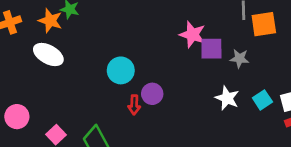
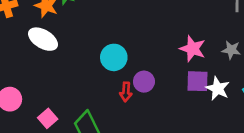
pink star: (193, 35) -> (193, 49), moved
purple square: (211, 49) -> (198, 81), moved

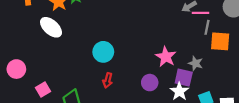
purple square: (198, 81) -> (184, 78), moved
purple circle: (144, 82) -> (150, 83), moved

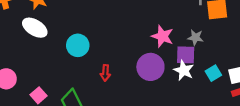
cyan circle: (103, 52) -> (78, 45), moved
purple circle: (150, 83) -> (150, 67), size x1.5

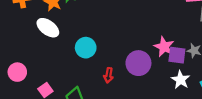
purple square: (186, 55) -> (177, 55), moved
purple circle: (150, 67) -> (138, 63), moved

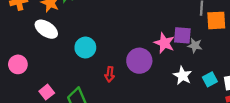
purple square: (177, 55) -> (182, 35), moved
pink circle: (17, 72) -> (18, 64), moved

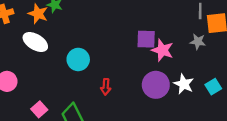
purple square: (182, 35) -> (146, 39), moved
gray star: (195, 46) -> (198, 42), moved
purple circle: (139, 61) -> (156, 85), moved

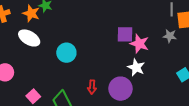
white star: (184, 84) -> (136, 67), moved
purple circle: (156, 85) -> (121, 89), moved
red arrow: (106, 87) -> (92, 87), moved

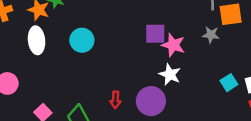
white ellipse: (29, 38) -> (37, 40), turned 55
cyan circle: (66, 53) -> (82, 40), moved

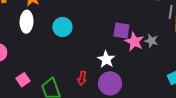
gray star: (211, 35) -> (151, 41), moved
white star: (170, 74) -> (106, 59), moved

